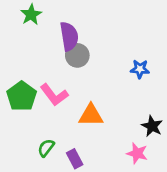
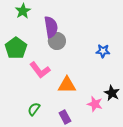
green pentagon: (22, 96) -> (16, 48), moved
pink star: (137, 153) -> (95, 104), moved
purple rectangle: (75, 159) -> (65, 117), moved

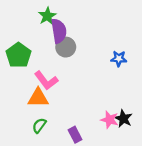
green star: (23, 11) -> (47, 16), moved
orange triangle: (67, 85) -> (38, 98), moved
black star: (112, 93) -> (123, 119), moved

